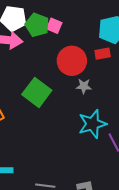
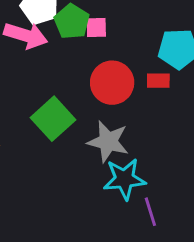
pink square: (54, 26) -> (96, 27), turned -35
gray star: (84, 86) -> (108, 141), moved, size x1.8

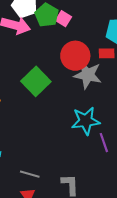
pink square: (96, 27) -> (63, 19), turned 35
gray star: (108, 141) -> (88, 75), moved

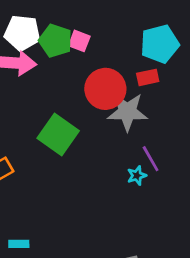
cyan star: (86, 121) -> (137, 176), size x0.5
purple line: (104, 143) -> (151, 159), moved

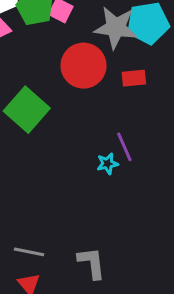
red rectangle: (148, 77) -> (134, 78), moved
gray star: (127, 112) -> (116, 28), moved

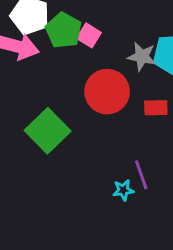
gray star: (116, 28) -> (142, 56), size x0.7

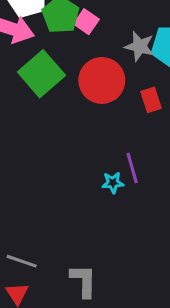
red rectangle: (156, 108) -> (151, 100), turned 70
green square: (48, 131) -> (41, 74), moved

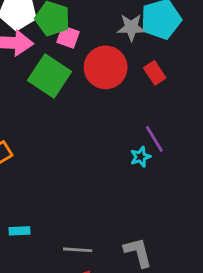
pink square: (86, 22) -> (68, 37), moved

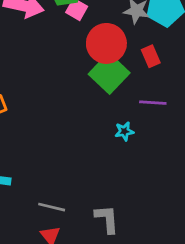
green square: (50, 76) -> (109, 73), moved
purple line: (154, 139) -> (153, 103), moved, turned -65

